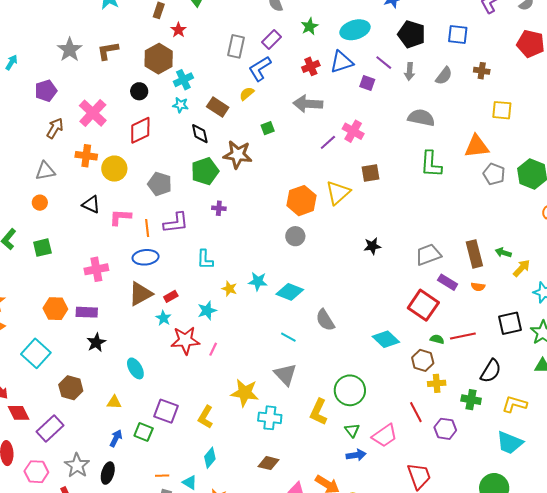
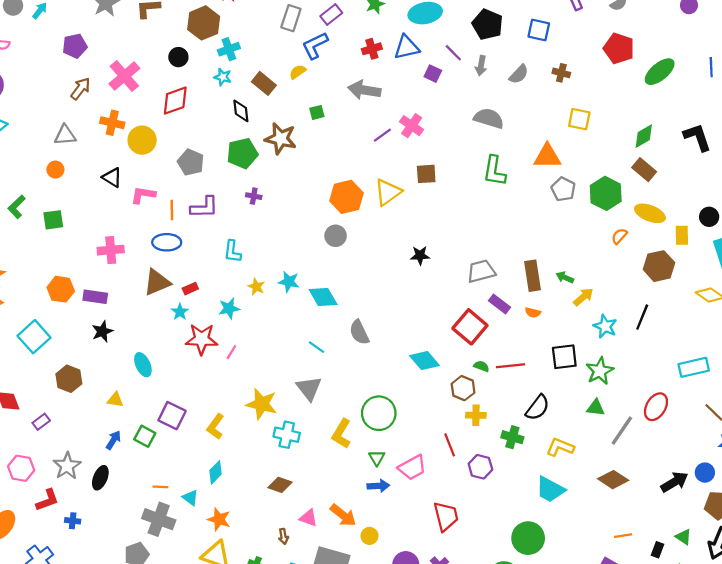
cyan diamond: (290, 292) -> (323, 297), turned 32
purple rectangle: (50, 429) -> (41, 422), size x0.6

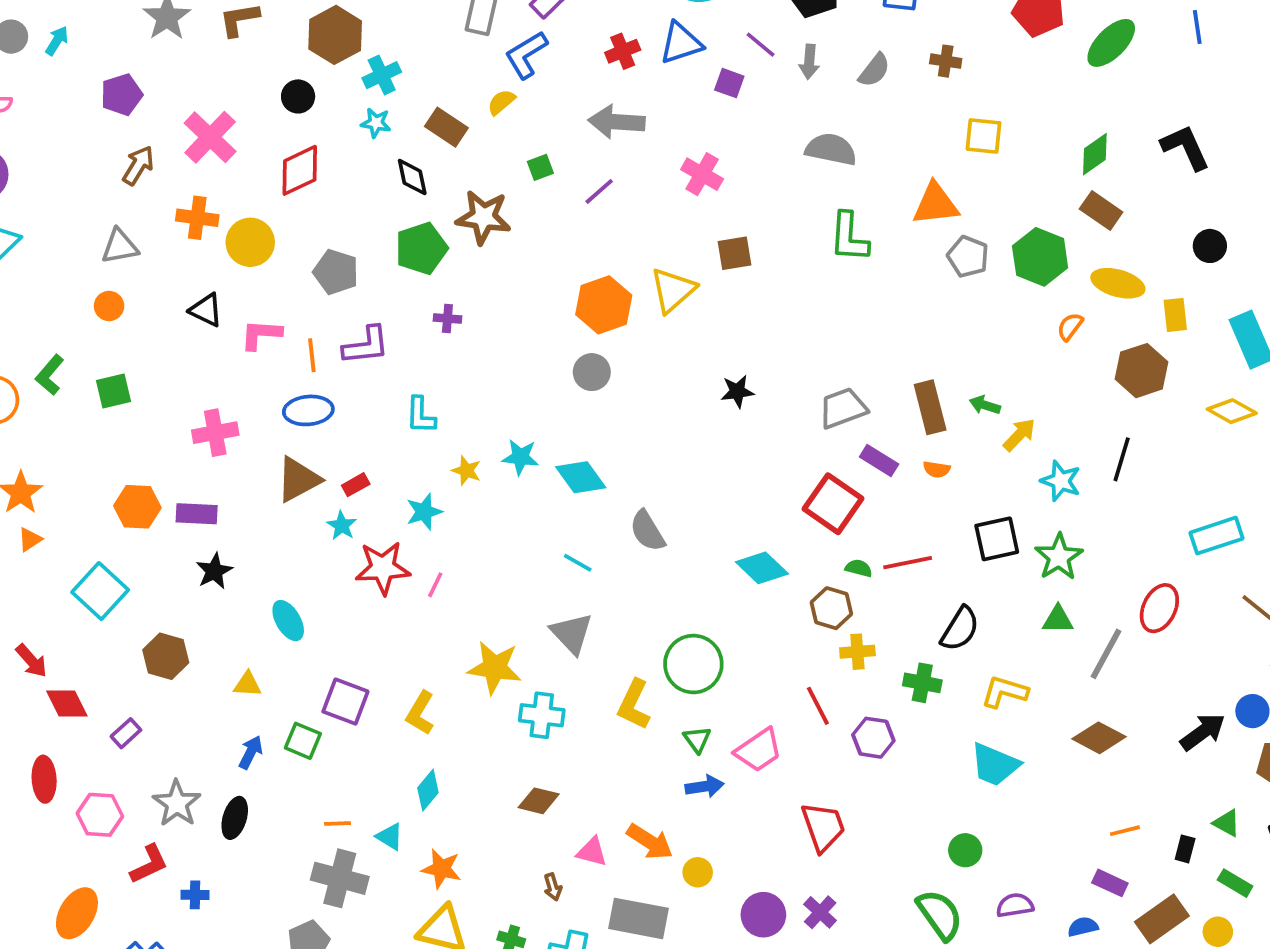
purple line: (382, 135) -> (599, 191), moved
black circle: (709, 217) -> (1210, 246), moved
green circle: (528, 538) -> (965, 850), size x0.6

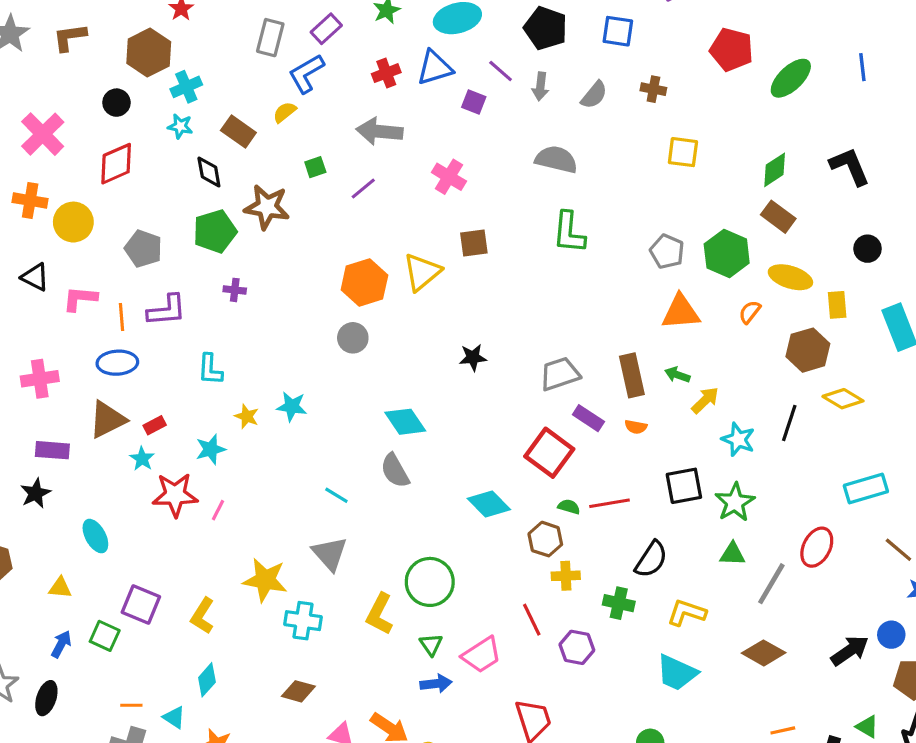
orange triangle: (936, 204) -> (681, 312), moved
yellow diamond: (1232, 411) -> (843, 399), moved
cyan diamond: (581, 477) -> (405, 422), moved
purple rectangle: (197, 514) -> (52, 450), moved

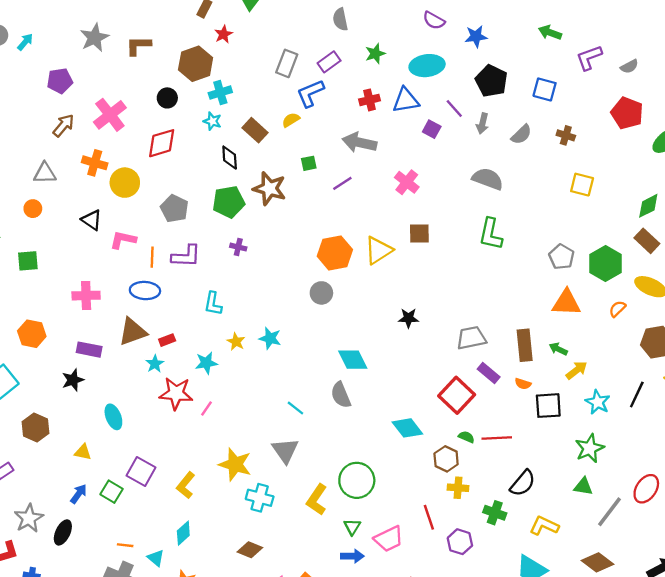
black square: (684, 486) -> (548, 406), moved

